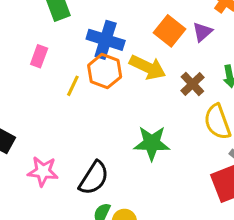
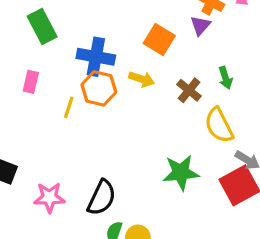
purple triangle: (202, 32) -> (200, 25), moved
yellow arrow: (148, 67) -> (142, 79), size x0.7
green star: (152, 143) -> (181, 173), moved

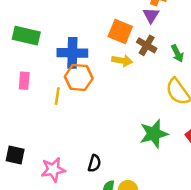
green rectangle: (42, 26) -> (26, 36), turned -40
yellow arrow: (142, 79) -> (122, 61), moved
brown cross: (189, 90) -> (147, 45), moved
black semicircle: (102, 198) -> (94, 163), size x0.6

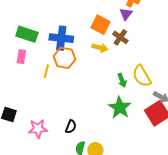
green rectangle: (26, 36) -> (27, 34), moved
green arrow: (177, 53) -> (122, 80), moved
green star: (154, 134) -> (120, 108), turned -30

